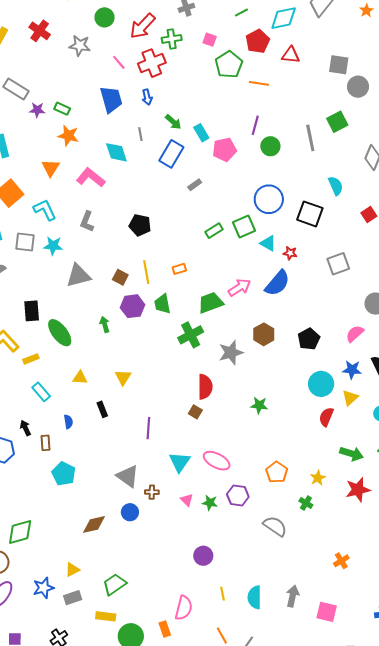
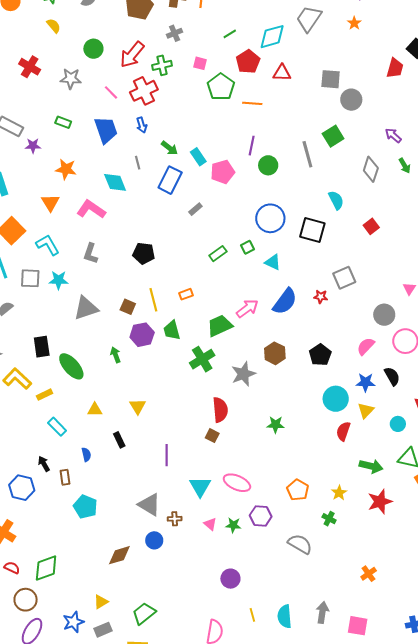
green rectangle: (62, 109) -> (63, 122), moved
green square: (244, 226) -> (248, 247), size x0.6
red star: (290, 253) -> (321, 297), moved

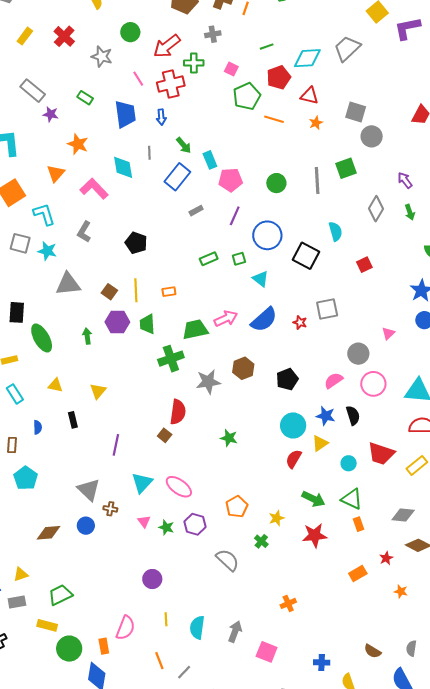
orange star: (354, 23) -> (316, 123), moved
purple line: (252, 146) -> (235, 216), moved

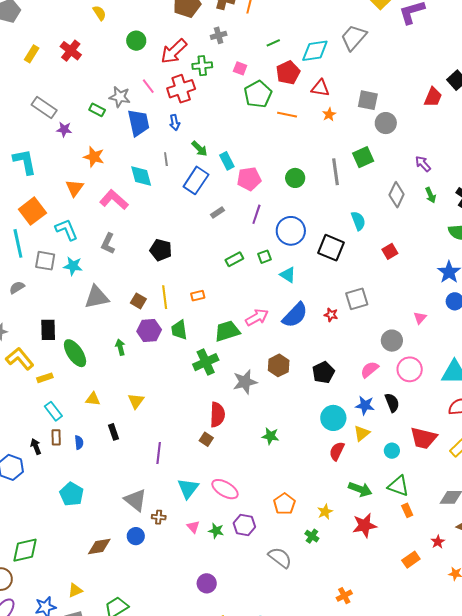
gray star: (102, 57) -> (120, 97), moved
brown rectangle: (12, 445) -> (56, 437), moved

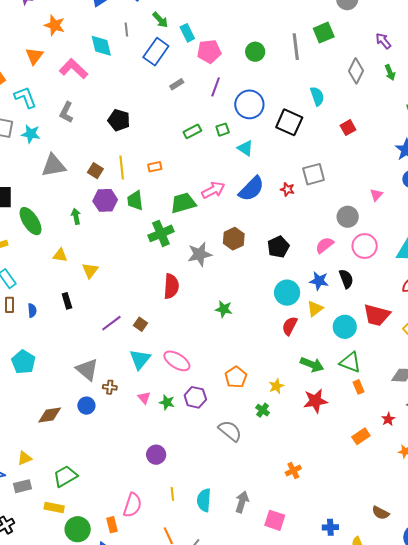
yellow triangle: (93, 399) -> (60, 255), moved
brown square: (206, 439) -> (140, 324), moved
cyan circle: (392, 451) -> (345, 327), size x1.5
purple line: (159, 453) -> (111, 323), turned 45

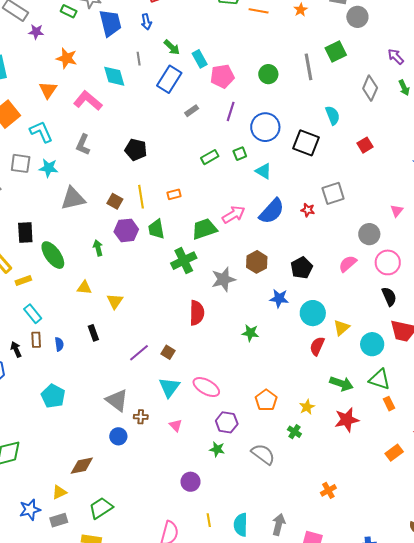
black semicircle: (346, 279) -> (389, 297), moved
blue star: (319, 281) -> (279, 298), moved
green star: (167, 402) -> (217, 449), moved
brown diamond: (50, 415) -> (82, 466), moved

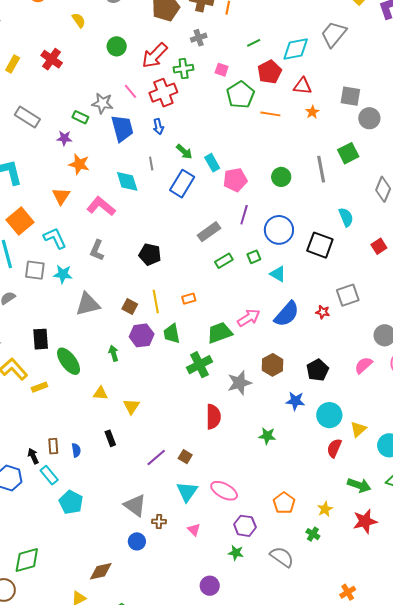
purple star: (36, 32) -> (64, 138), moved
gray rectangle: (192, 111) -> (209, 232), moved, size x1.6
cyan rectangle: (33, 314) -> (49, 475), moved

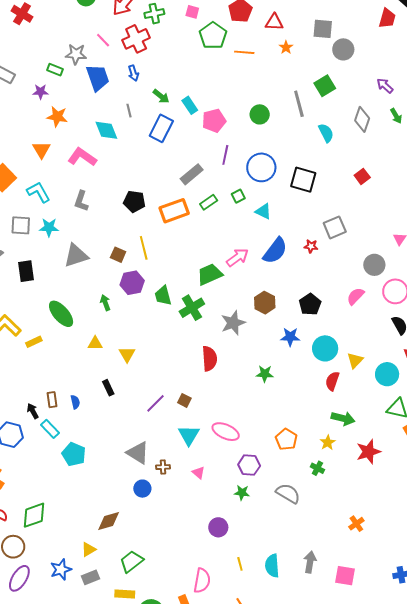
cyan semicircle: (346, 217) -> (326, 133), moved
orange rectangle: (189, 299) -> (174, 211), moved, size x2.0
green trapezoid: (172, 334) -> (163, 296), moved
black rectangle: (41, 339) -> (26, 271), moved
green arrow: (359, 485) -> (343, 418), moved

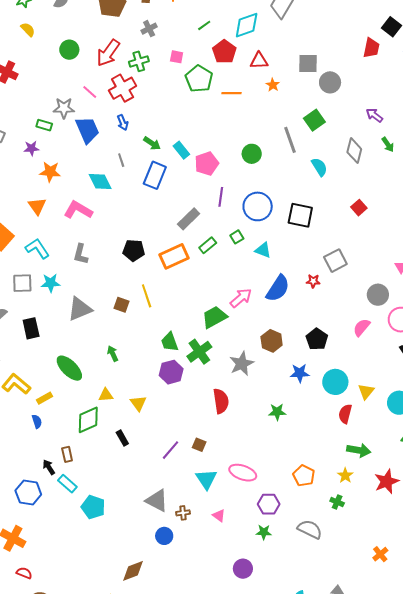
purple hexagon: (132, 283) -> (171, 372), moved
blue semicircle: (75, 402) -> (37, 421), moved
green diamond: (34, 515) -> (88, 420), moved

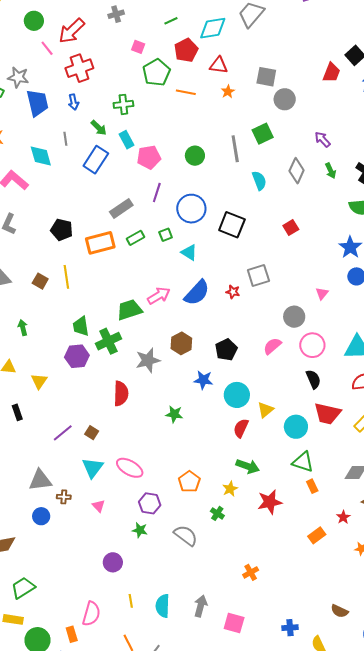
green cross: (139, 61) -> (123, 104), moved
pink line: (90, 92) -> (47, 48), moved
gray triangle: (157, 501) -> (40, 480), turned -45

